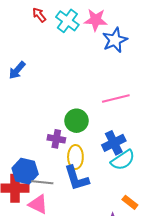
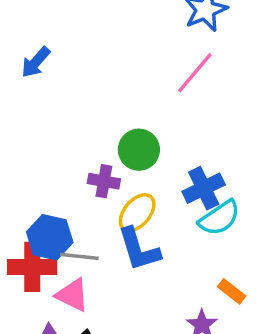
pink line: (116, 99) -> (195, 73), moved, turned -36
yellow ellipse: (75, 157) -> (137, 213), turned 40

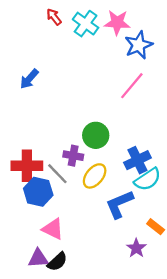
blue L-shape: (139, 249) -> (119, 204), moved, turned 84
gray line: (79, 256) -> (57, 174), moved, turned 40
red cross: (32, 267) -> (27, 166), moved

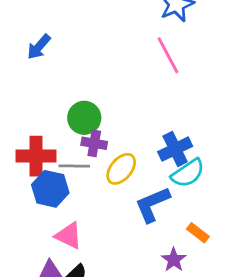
pink line: (132, 86) -> (168, 55), turned -68
green circle: (96, 135) -> (84, 118), moved
gray line: (57, 174) -> (74, 166), turned -45

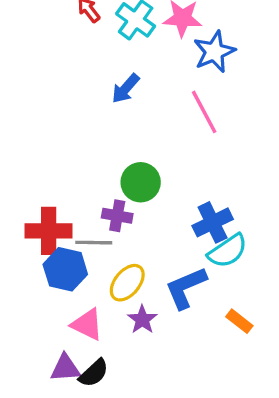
blue arrow: (39, 47) -> (126, 89), moved
green circle: (84, 118) -> (141, 182), moved
yellow ellipse: (121, 169) -> (127, 283), moved
purple star: (174, 260) -> (142, 320), moved

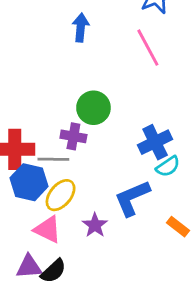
blue arrow: (126, 89) -> (81, 28), turned 144
cyan semicircle: (228, 251) -> (168, 166), size x0.7
yellow ellipse: (127, 283) -> (61, 195), moved

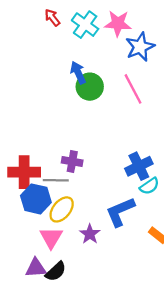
blue arrow: (81, 28) -> (78, 73), turned -30
green circle: (93, 108) -> (90, 87), moved
pink triangle: (48, 229) -> (51, 238), turned 35

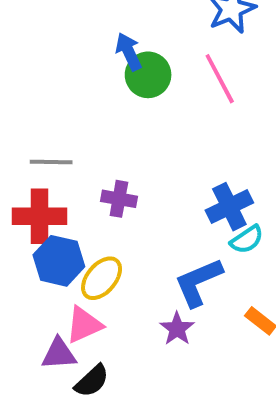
gray line: (56, 180) -> (51, 162), moved
purple star: (90, 234) -> (177, 329), moved
pink triangle: (51, 238) -> (84, 325), turned 35
purple triangle: (36, 268) -> (59, 354), moved

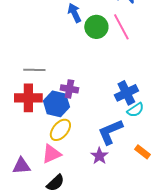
green circle: (148, 75) -> (96, 27), moved
blue hexagon: (59, 261) -> (56, 104), moved
purple triangle: (59, 354) -> (21, 166), moved

